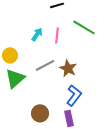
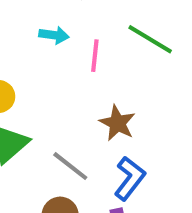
cyan arrow: (37, 34) -> (54, 35), moved, turned 64
gray line: (45, 65) -> (70, 166), moved, turned 66

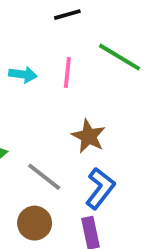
cyan arrow: (54, 35) -> (23, 74), moved

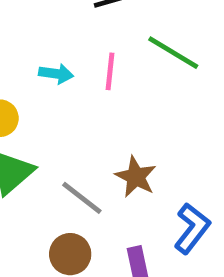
brown star: (89, 136) -> (136, 177), moved
blue L-shape: (100, 188) -> (192, 228), moved

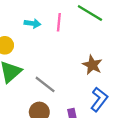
brown star: (136, 177) -> (92, 65), moved

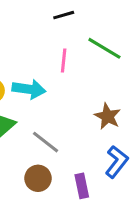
cyan arrow: (32, 23) -> (29, 89), moved, size x1.5

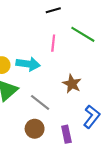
brown star: (108, 116) -> (72, 84), moved

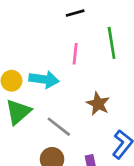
green line: (83, 34) -> (112, 43), turned 50

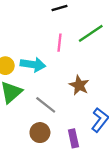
green line: (112, 43) -> (91, 33), turned 65

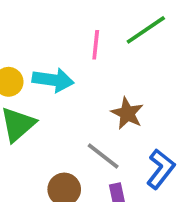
gray line: (46, 105) -> (103, 156), moved

